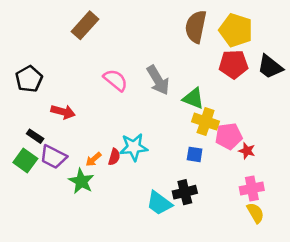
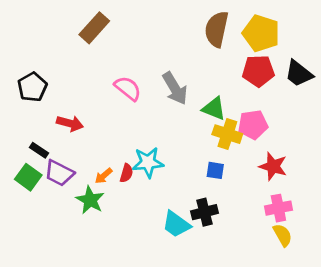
pink pentagon: (229, 136) -> (253, 125), moved
red star: (247, 151) -> (273, 166), size x1.5

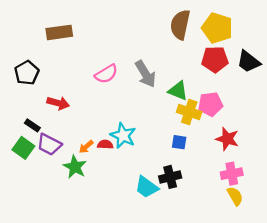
brown rectangle: (94, 28) -> (59, 32), moved, turned 40
pink semicircle: (128, 88) -> (106, 74), turned 110
cyan star: (148, 162) -> (123, 136), turned 30
red semicircle: (126, 173) -> (105, 144), turned -104

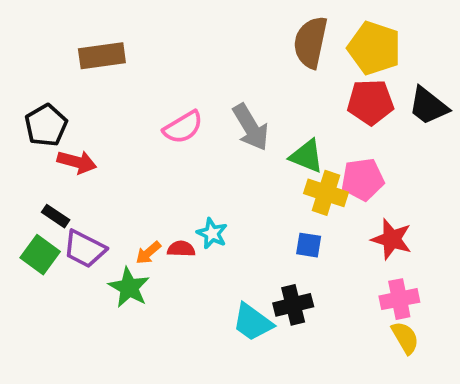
red arrow: (58, 103) -> (77, 162), moved
cyan star: (123, 136) -> (212, 233), size x0.7

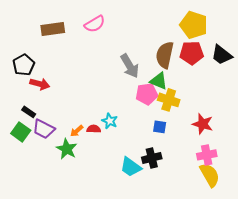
brown semicircle: (311, 42) -> (165, 55), moved
pink semicircle: (183, 127) -> (95, 24), moved
pink pentagon: (363, 179) -> (147, 94), moved
yellow semicircle: (405, 338) -> (210, 175), size x1.4

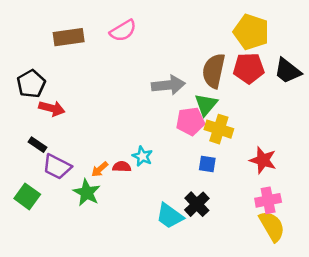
gray arrow: (130, 66) -> (168, 85), turned -65
green triangle: (159, 81) -> (206, 104), turned 48
green square: (21, 132) -> (27, 196), moved
black cross: (152, 158) -> (197, 204), turned -30

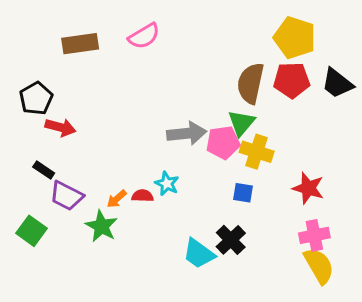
gray arrow: (168, 85) -> (187, 133), moved

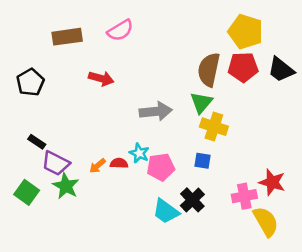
red arrow: (60, 127) -> (101, 78), moved
pink pentagon: (223, 143) -> (161, 167), moved
red star: (308, 188) -> (272, 182), moved
green star: (101, 226) -> (66, 186), moved
pink cross: (314, 235) -> (244, 196), moved

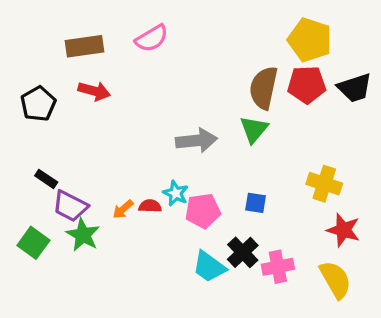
black trapezoid: (281, 70) -> (355, 88), turned -56
red arrow: (101, 78) -> (94, 91), moved
yellow cross: (214, 127) -> (324, 184), moved
pink cross: (244, 196) -> (278, 267), moved

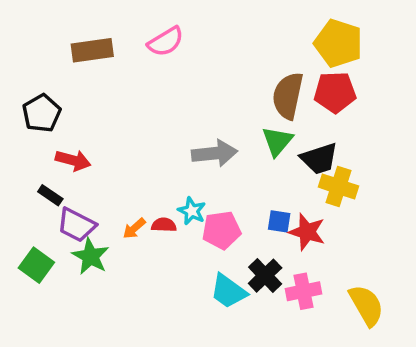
black trapezoid: (355, 88) -> (319, 159), moved
red arrow: (94, 91) -> (73, 160), moved
yellow cross: (324, 184) -> (338, 187), moved
red star: (343, 230) -> (307, 232), moved

